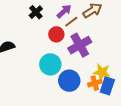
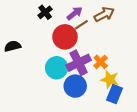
red circle: (56, 34) -> (65, 37), size x1.5
purple cross: (80, 45) -> (79, 63), moved
orange cross: (95, 83) -> (101, 62), moved, turned -32

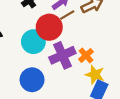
cyan circle: (57, 68) -> (33, 42), moved
blue circle: (75, 86) -> (32, 80), moved

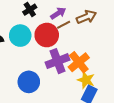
cyan circle: (33, 42) -> (20, 36), moved
orange cross: (86, 55) -> (79, 62), size x1.5

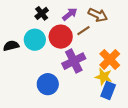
brown arrow: (86, 17) -> (98, 15), turned 54
brown line: (64, 25) -> (83, 31), moved
orange cross: (79, 62) -> (110, 59), moved

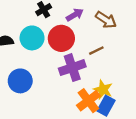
brown line: (83, 31) -> (96, 51), moved
orange cross: (110, 59) -> (88, 101), moved
blue circle: (48, 84) -> (20, 81), moved

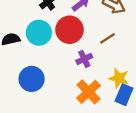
purple cross: (72, 68) -> (84, 59), size x0.6
orange cross: (88, 101) -> (89, 92), moved

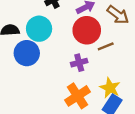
red circle: (69, 30) -> (87, 30), moved
blue circle: (32, 79) -> (27, 53), moved

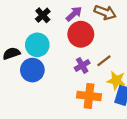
brown line: (106, 46) -> (104, 61), moved
orange cross: (78, 96) -> (89, 96), turned -35

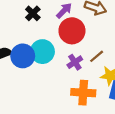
cyan circle: (37, 45) -> (42, 52), moved
blue circle: (32, 70) -> (23, 56), moved

